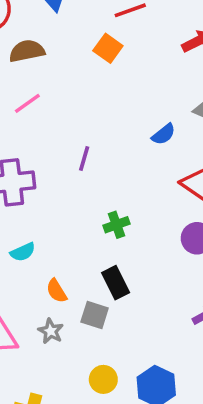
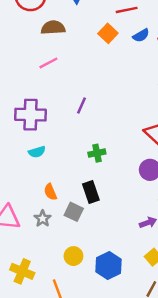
blue semicircle: (164, 134) -> (141, 35), moved
cyan semicircle: (23, 252) -> (37, 152), moved

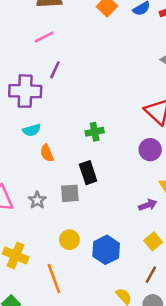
purple line: (81, 105) -> (55, 70), moved
orange semicircle: (50, 192) -> (47, 153), moved
gray square: (74, 212) -> (70, 193), turned -30

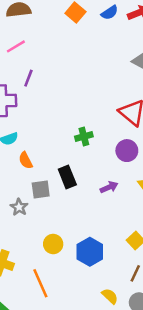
green cross: (95, 132) -> (84, 137), moved
gray square: (70, 193) -> (41, 190), moved
purple arrow: (148, 205) -> (109, 187), moved

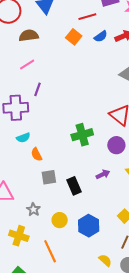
green cross: (84, 137) -> (82, 135), size x1.5
black rectangle: (67, 177) -> (74, 186), moved
gray star: (19, 207) -> (33, 209), moved

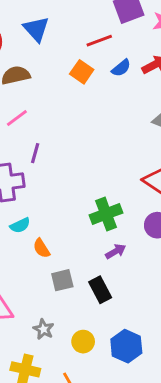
purple arrow: (103, 174) -> (116, 251), moved

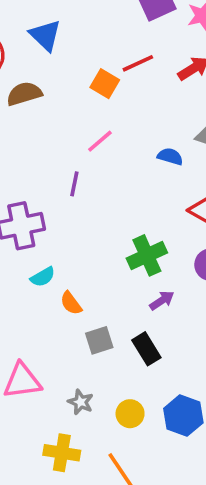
red line: (99, 41) -> (138, 63), moved
blue semicircle: (121, 68) -> (170, 156), moved, turned -120
pink line: (17, 118) -> (100, 141), moved
purple line: (35, 153) -> (74, 184), moved

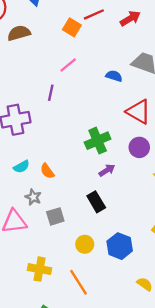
cyan semicircle: (43, 277) -> (21, 167), moved
gray square: (99, 340) -> (55, 216), moved
gray star: (81, 402) -> (33, 197), moved

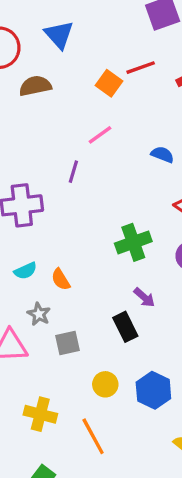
purple arrow: (107, 170) -> (144, 297), moved, turned 70

